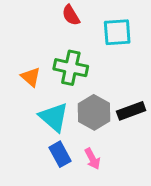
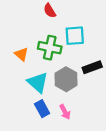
cyan square: (117, 32) -> (75, 36), moved
black rectangle: (131, 111) -> (92, 67), moved

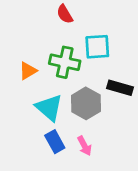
orange triangle: (21, 54) -> (28, 71), turned 48
black rectangle: (92, 67) -> (120, 88), turned 36

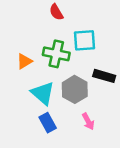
pink arrow: (85, 146) -> (88, 121), moved

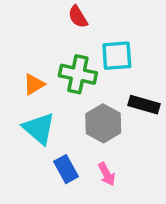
cyan triangle: (43, 93) -> (39, 128), moved
pink arrow: (88, 121) -> (107, 174), moved

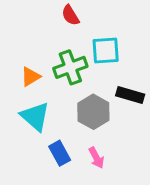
green cross: (78, 74) -> (70, 67), turned -32

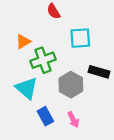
green cross: (70, 67) -> (43, 60), moved
orange triangle: (31, 77) -> (23, 42), moved

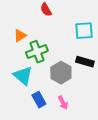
cyan square: (80, 38) -> (84, 31), moved

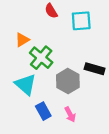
cyan square: (84, 31) -> (81, 21), moved
green cross: (37, 52) -> (41, 58), turned -30

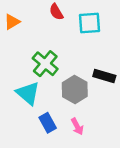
orange triangle: (22, 40) -> (12, 22), moved

